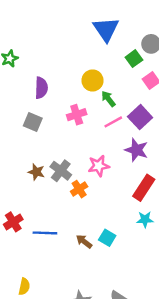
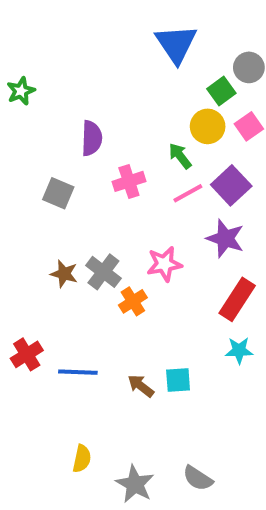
yellow circle: (93, 80) -> (208, 126), moved
purple semicircle: (41, 88) -> (92, 138), moved
cyan square: (107, 238) -> (178, 380), turned -35
yellow semicircle: (24, 287) -> (82, 459), moved

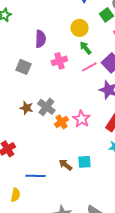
yellow circle: (208, 126) -> (79, 28), moved
pink star: (164, 264) -> (81, 119), moved, turned -30
blue line: (78, 372) -> (35, 176), moved
yellow semicircle: (82, 459) -> (15, 195), moved

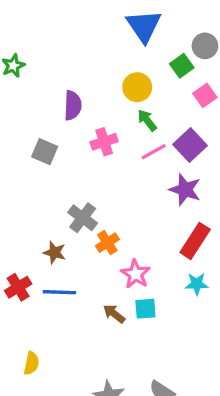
brown star: (26, 108) -> (55, 253), moved
pink star: (81, 119) -> (136, 274), moved
blue line: (35, 176) -> (59, 292), moved

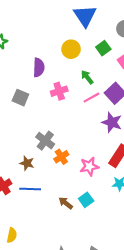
green square: (182, 66) -> (103, 48), moved
yellow circle: (137, 87) -> (71, 49), moved
pink star: (136, 274) -> (89, 166), moved, turned 30
cyan square: (145, 309) -> (86, 200), turned -32

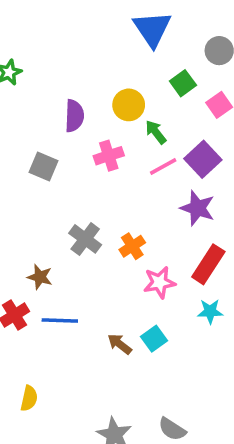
yellow circle: (71, 49) -> (129, 105), moved
orange cross: (61, 157) -> (132, 246), moved
brown star: (27, 163) -> (40, 277), moved

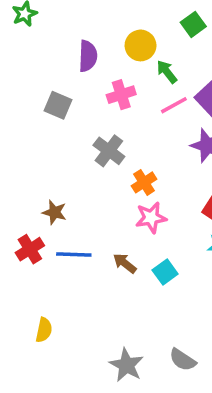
gray cross: (85, 239) -> (109, 151), moved
pink star: (159, 282) -> (151, 218), moved
brown arrow: (120, 344) -> (125, 263), moved

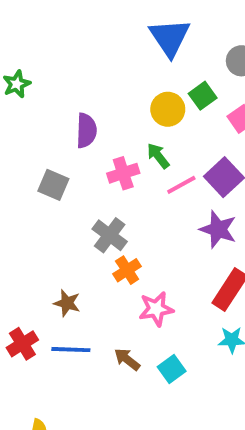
yellow circle: (141, 45) -> (168, 109), moved
green arrow: (167, 72) -> (158, 156), moved
orange cross: (144, 182) -> (127, 270), moved
brown star: (54, 212) -> (67, 303), moved

